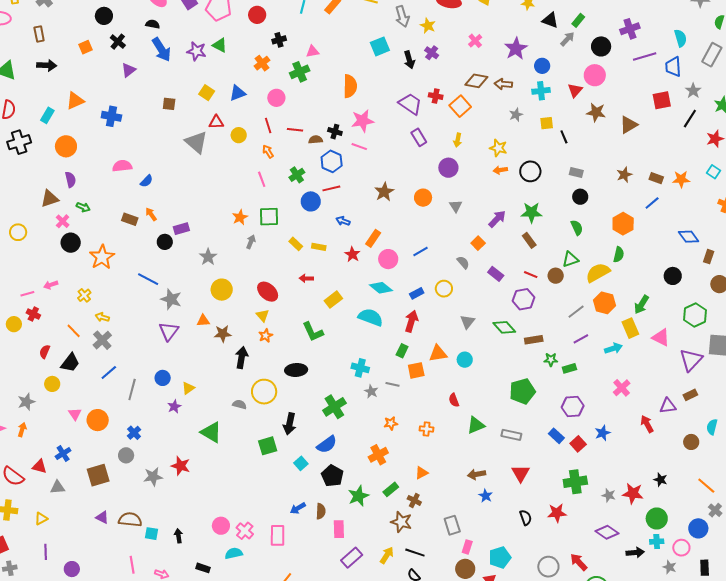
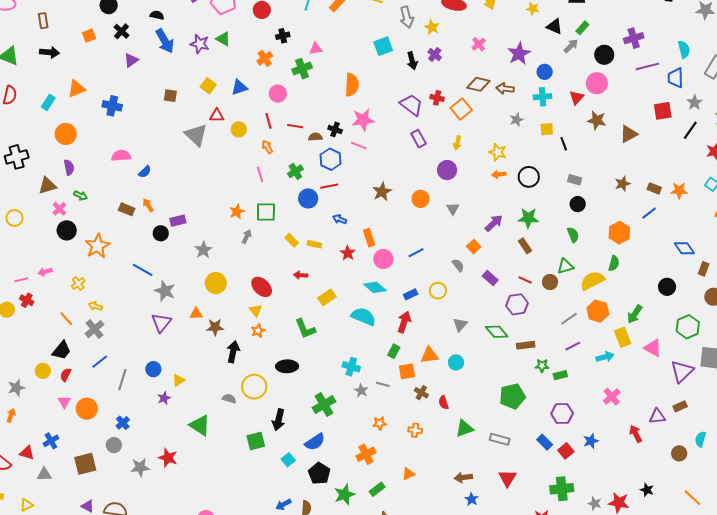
black cross: (19, 142) -> (17, 157), moved
orange rectangle: (373, 238) -> (369, 238), turned -54
red semicircle: (45, 352) -> (66, 375), moved
brown cross: (414, 500) -> (421, 393), moved

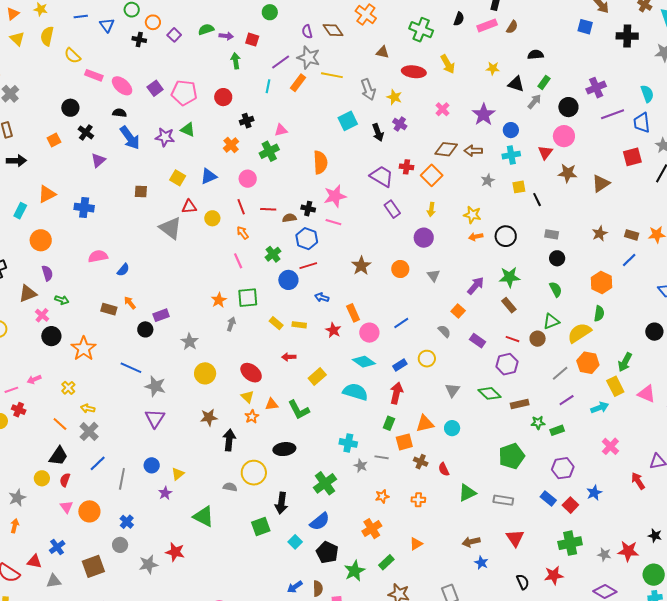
orange triangle: (196, 314) -> (272, 404), moved

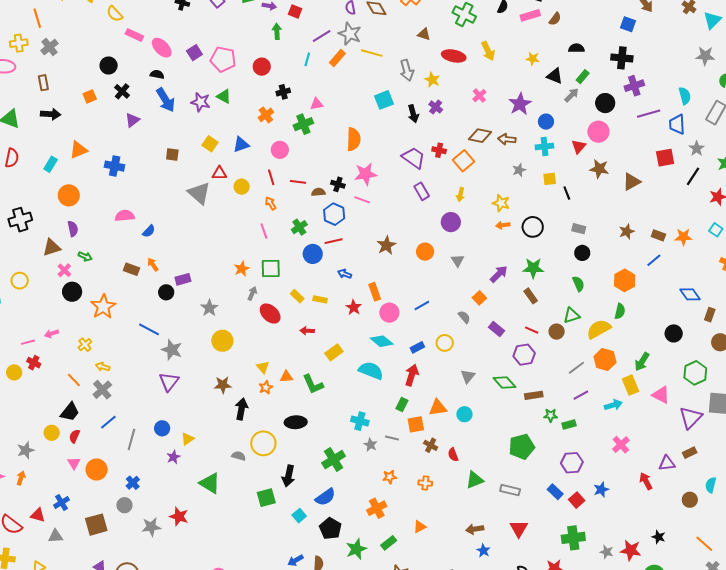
black cross: (627, 36) -> (622, 58), moved
red ellipse: (251, 373) -> (270, 314), moved

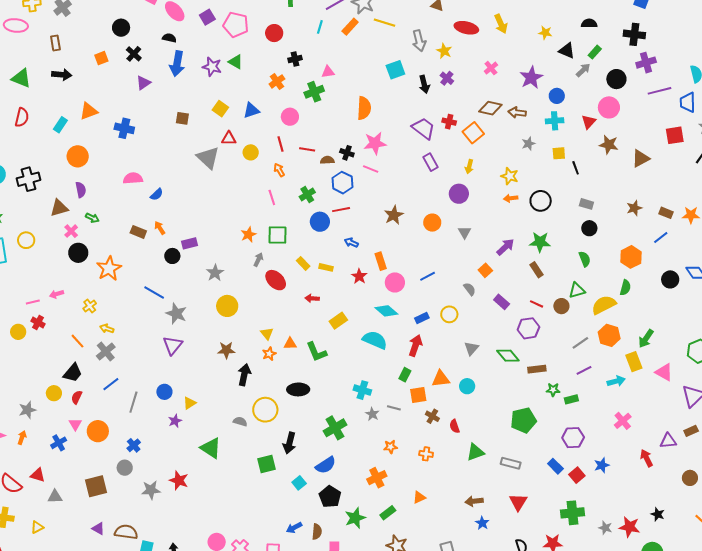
blue arrow: (166, 100) -> (177, 64), turned 40
black circle: (674, 333) -> (670, 279), moved
blue cross: (62, 502) -> (59, 443), moved

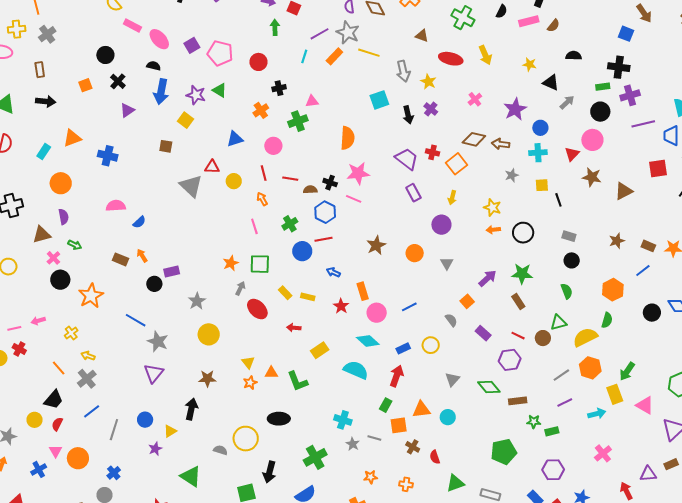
green rectangle: (595, 52) -> (603, 87), moved, turned 40
yellow square: (220, 109) -> (185, 120), moved
black arrow: (244, 375) -> (191, 409), moved

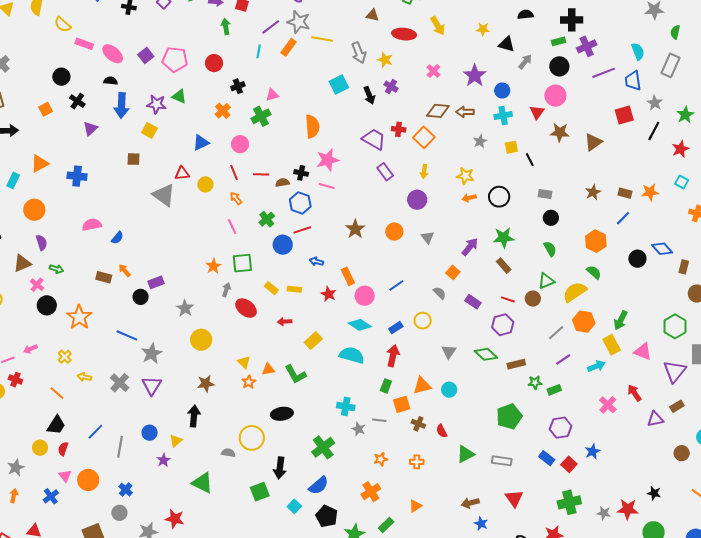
green semicircle: (607, 320) -> (594, 272), turned -56
gray star: (158, 341) -> (152, 354), turned 30
gray cross: (87, 379) -> (120, 383), moved
red arrow: (626, 491) -> (634, 393), moved

